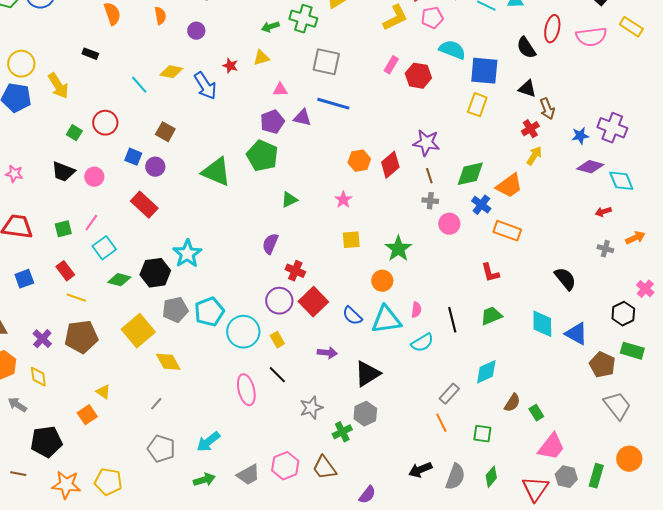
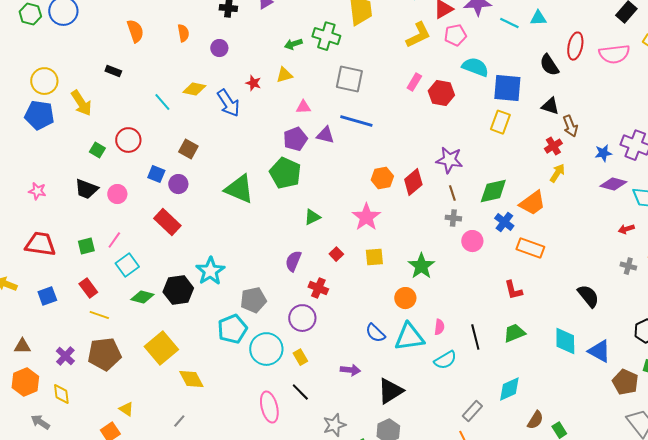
pink star: (343, 200) -> (366, 217), size x1.6
red square: (313, 302) -> (336, 254), moved, size x0.5
gray pentagon: (175, 310) -> (253, 300), moved

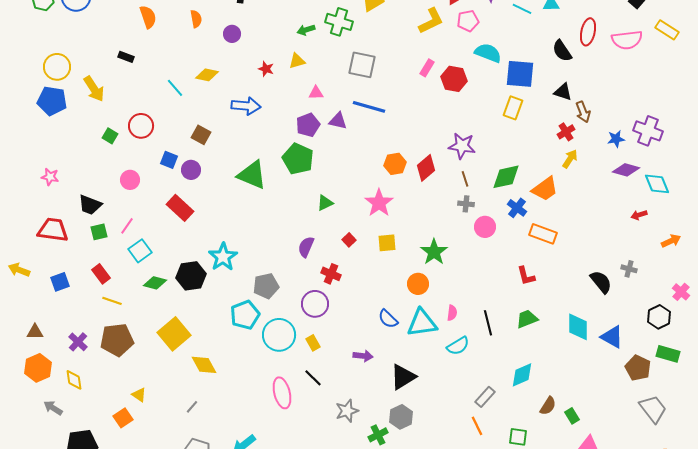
blue arrow: (228, 103) -> (246, 106), moved, turned -52
black trapezoid: (86, 189) -> (90, 205), moved
gray cross: (628, 266) -> (629, 269), moved

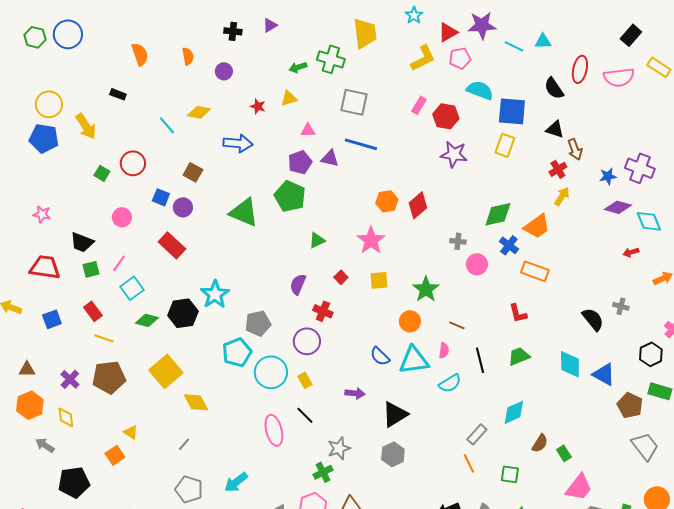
purple star: (462, 146) -> (454, 154), moved
brown line: (465, 179) -> (457, 325), moved, turned -49
green cross: (378, 435) -> (323, 472), moved

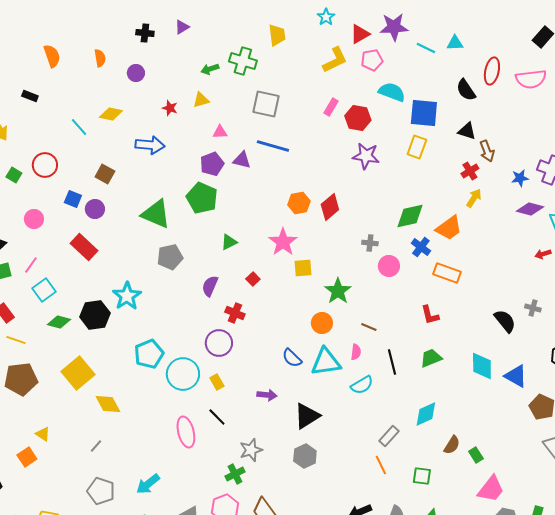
yellow trapezoid: (365, 33) -> (277, 35), size x0.7
yellow square: (379, 280) -> (303, 268), moved
gray pentagon: (258, 323) -> (170, 257), moved

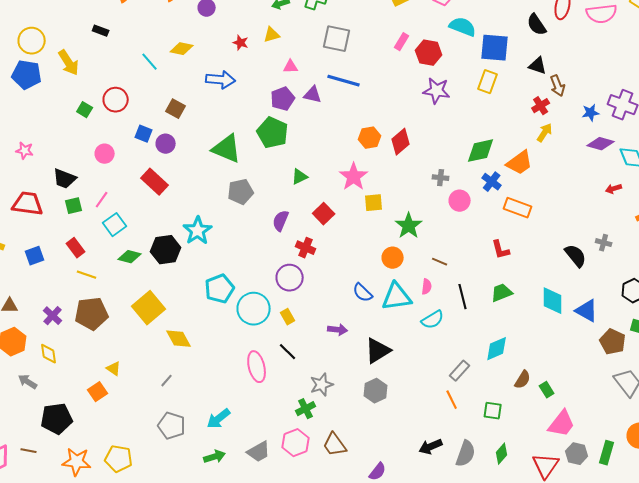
red square: (253, 279) -> (324, 214), size x1.5

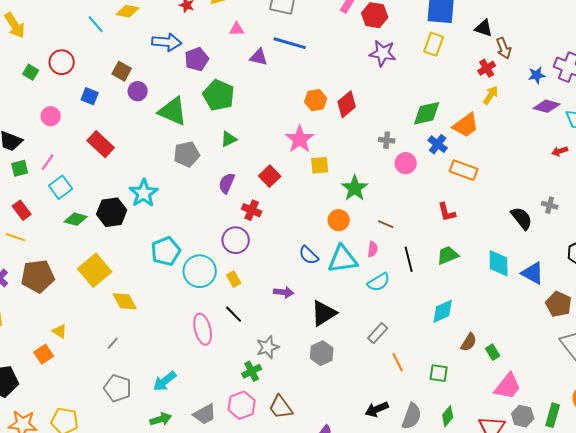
purple pentagon: (283, 99) -> (197, 59), moved
purple circle: (166, 144) -> (138, 91), moved
green triangle: (300, 177) -> (229, 139), moved
yellow line: (87, 275) -> (16, 237), moved
gray rectangle: (460, 371) -> (378, 333), moved

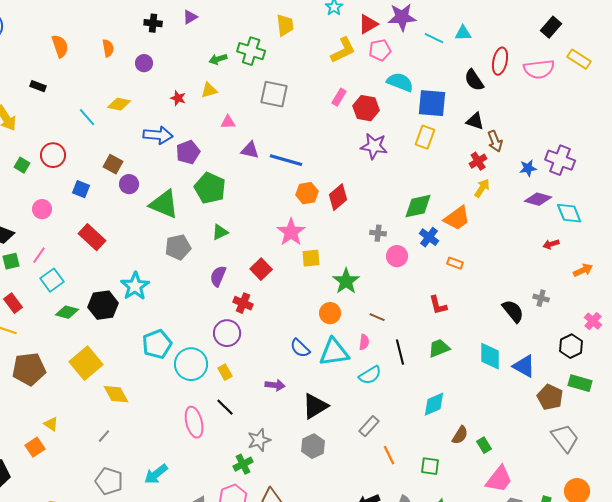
blue line: (290, 43) -> (286, 160), moved
orange rectangle: (464, 170) -> (455, 263), size x0.6

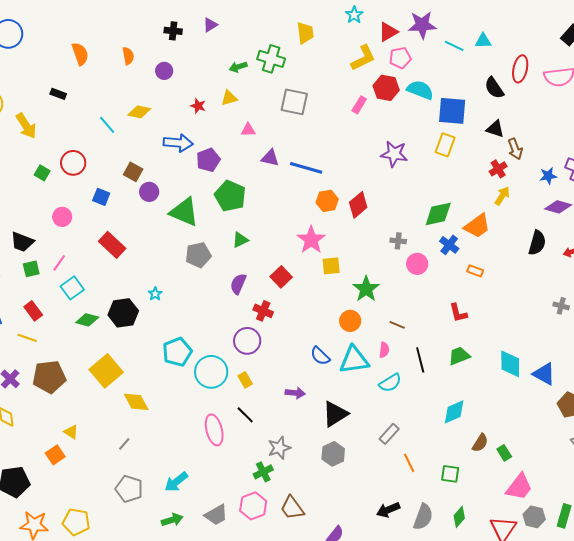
red hexagon: (366, 108) -> (386, 88), moved
cyan star: (135, 286) -> (155, 294), size x0.5
black semicircle: (513, 311) -> (537, 243), moved, turned 55

